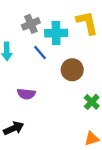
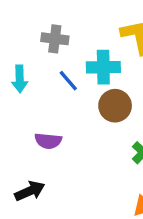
gray cross: (31, 24) -> (55, 39), turned 30
cyan cross: (56, 33) -> (103, 67), moved

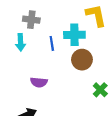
gray cross: (55, 39) -> (31, 20), moved
blue line: (68, 81) -> (52, 43), turned 32

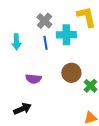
gray cross: (31, 20) -> (44, 21), moved, turned 35
brown circle: (82, 60) -> (71, 73), moved

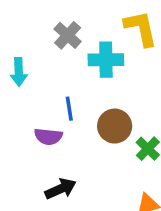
blue line: (45, 43) -> (69, 109), moved
black arrow: (22, 109) -> (61, 189), moved

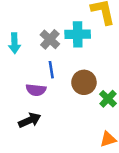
gray cross: (68, 35) -> (50, 39), moved
black arrow: (61, 189) -> (30, 120), moved

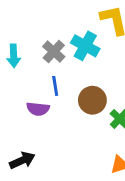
cyan cross: (78, 34) -> (85, 46), turned 30
black arrow: (30, 120) -> (22, 160), moved

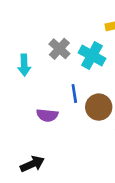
gray cross: (54, 52) -> (59, 49), moved
blue line: (55, 86) -> (74, 93), moved

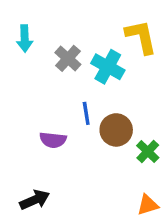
cyan arrow: (24, 65) -> (25, 39), moved

